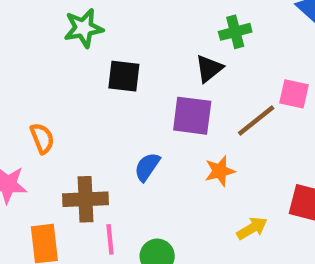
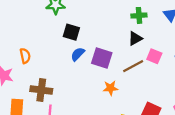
green cross: (235, 32) -> (139, 15), moved
black triangle: (209, 69) -> (135, 38), moved
blue semicircle: (147, 167) -> (78, 54), moved

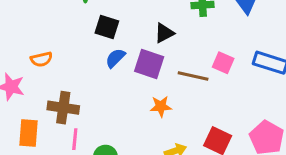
black triangle: (135, 38) -> (164, 33), moved
orange semicircle: (25, 56) -> (41, 59), turned 88
brown line: (133, 66) -> (193, 76), turned 40

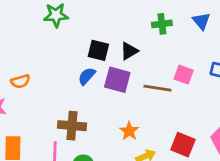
black square: (107, 27) -> (98, 50), moved
orange star: (161, 106) -> (129, 131), moved, turned -30
brown cross: (63, 108) -> (72, 126), moved

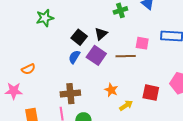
black square: (98, 50) -> (79, 37), turned 35
purple square: (117, 80) -> (96, 55), turned 30

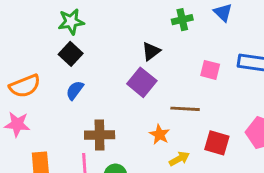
black square: (79, 37) -> (71, 54), moved
brown line: (126, 56) -> (185, 109), moved
blue semicircle: (74, 57) -> (75, 90), moved
orange semicircle: (28, 69) -> (25, 86), moved, size x1.5

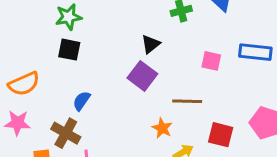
black square: (71, 54) -> (69, 50), turned -30
blue semicircle: (75, 90) -> (82, 101), moved
brown cross: (100, 135) -> (66, 133), moved, turned 32

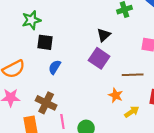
green star: (69, 17) -> (31, 20), moved
blue semicircle: (82, 101) -> (55, 67), moved

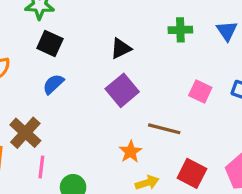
black triangle: (104, 35) -> (121, 48), moved

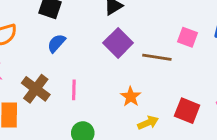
brown line: (164, 129) -> (157, 57), moved
pink line: (41, 167) -> (74, 90), moved

